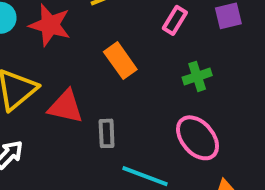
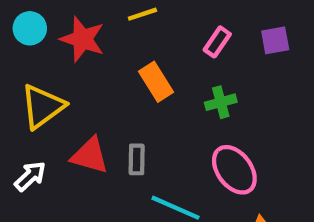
green cross: (197, 76) -> (221, 102), moved
red triangle: (66, 107) -> (90, 155), moved

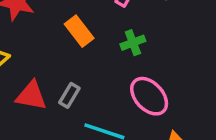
gray rectangle: (137, 159) -> (69, 95), turned 35

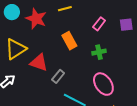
red triangle: (31, 96) -> (39, 62), moved

